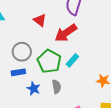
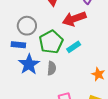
blue star: (34, 89) -> (29, 64), size x1.5

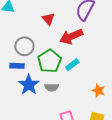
gray semicircle: (52, 68) -> (52, 87), turned 88

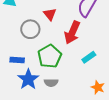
red arrow: (71, 37) -> (72, 32), turned -45
gray circle: (24, 46) -> (30, 29), moved
cyan rectangle: (72, 65) -> (89, 57), moved

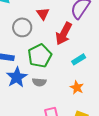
orange star: (98, 87) -> (77, 88), moved

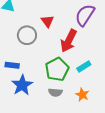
green pentagon: (40, 56) -> (57, 69), moved
gray semicircle: (39, 82) -> (55, 92), moved

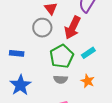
gray circle: (27, 35) -> (42, 28), moved
blue star: (22, 85) -> (20, 85), moved

